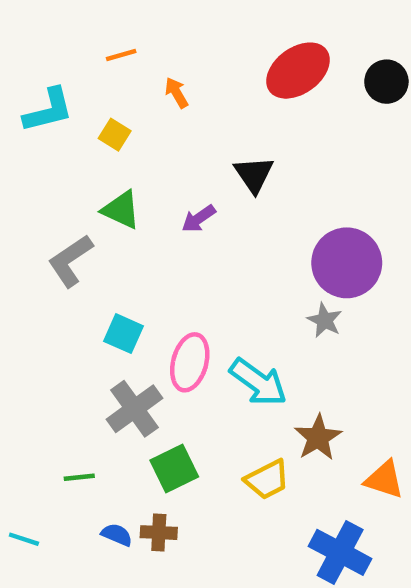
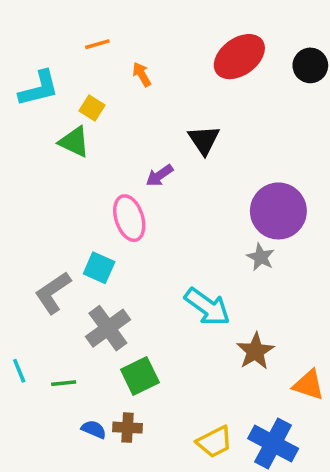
green triangle: (121, 210) -> (74, 142), moved
gray L-shape: (70, 261) -> (53, 293), moved
pink ellipse: (190, 362) -> (129, 218), moved, turned -33
yellow trapezoid: (267, 479) -> (214, 442), moved
cyan line: (24, 539) -> (19, 371), moved, turned 50

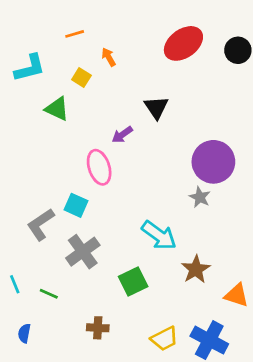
yellow square: (92, 108) -> (81, 77), moved
green square: (140, 376) -> (133, 282), moved
green line: (64, 383) -> (49, 294), turned 30
blue semicircle: (94, 429) -> (24, 333), moved, turned -102

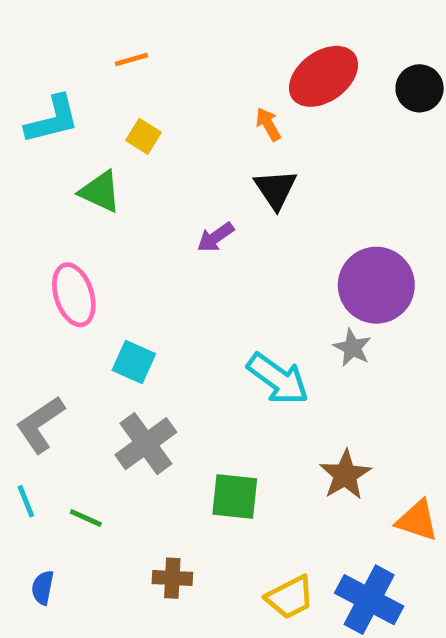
orange arrow: (109, 57) -> (268, 124), moved
pink ellipse: (99, 167) -> (74, 295), moved
gray L-shape: (41, 224) -> (40, 424), moved
cyan arrow: (159, 235) -> (278, 379), moved
green square: (133, 282) -> (235, 496), turned 32

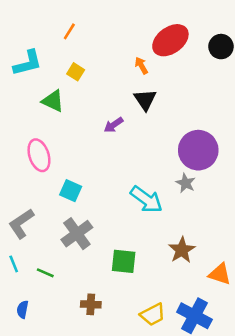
orange line: (131, 60) -> (69, 31), turned -42

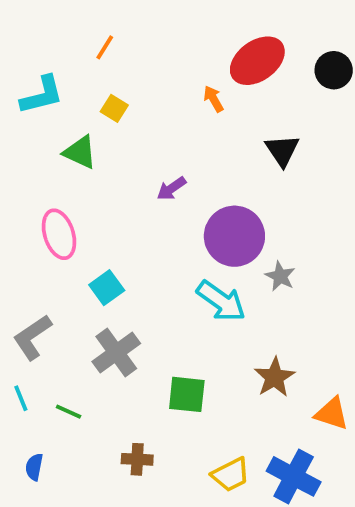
black triangle: (145, 100) -> (282, 150), moved
purple circle: (198, 150) -> (234, 236), moved
cyan square: (71, 191) -> (107, 288), turned 30

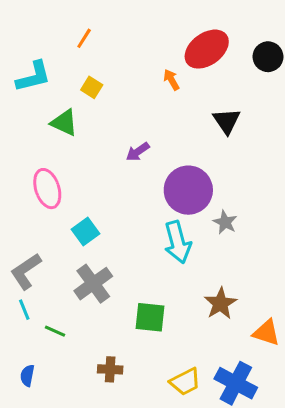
cyan arrow: (221, 301) -> (178, 242), turned 39
cyan line: (21, 398) -> (24, 310), moved

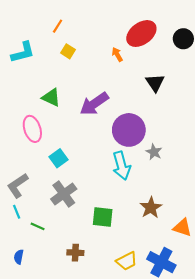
yellow square: (92, 87) -> (68, 51), moved
green triangle: (64, 123) -> (51, 97), moved
purple arrow: (138, 152) -> (94, 104), size x1.8

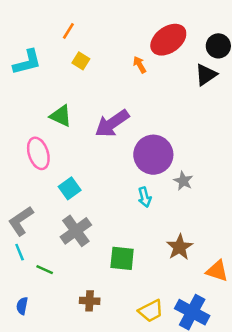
black triangle: (155, 83) -> (206, 75), moved, turned 30
cyan arrow: (121, 166) -> (145, 197), size x0.6

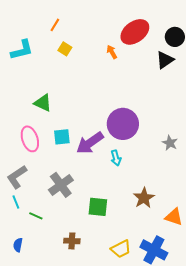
green triangle: (61, 116) -> (43, 103), moved
purple arrow: (112, 123) -> (90, 143), moved
pink ellipse: (38, 153) -> (30, 139), moved
gray star: (183, 181) -> (170, 143), moved
cyan square: (70, 188) -> (62, 137), moved, turned 30

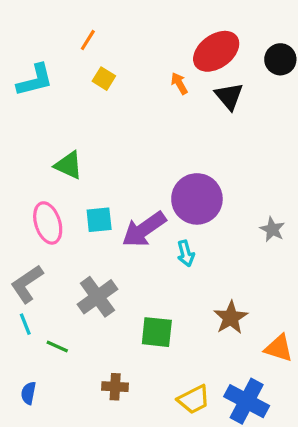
black triangle: (165, 60) -> (229, 96), moved, turned -36

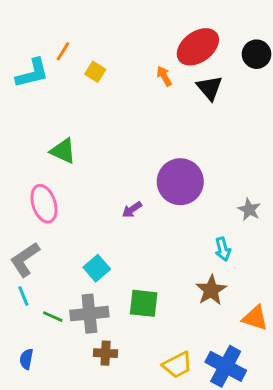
orange line: (88, 40) -> (63, 51), moved
cyan square: (99, 220) -> (97, 268), moved, turned -35
purple arrow: (144, 229) -> (132, 210), size x0.5
cyan arrow: (186, 253) -> (223, 249), moved
gray cross: (97, 297) -> (89, 314), moved, turned 30

